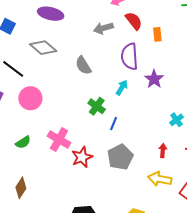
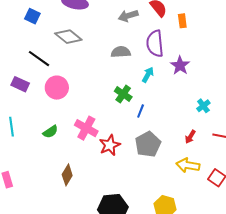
gray semicircle: (83, 65) -> (121, 52), moved, turned 120
red arrow: (163, 151) -> (190, 137), turned -152
brown diamond: (21, 188) -> (67, 175), moved

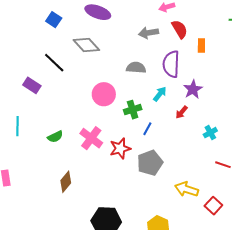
pink circle: (57, 88) -> (104, 94), moved
green cross: (123, 94) -> (133, 110), turned 30
red arrow: (190, 137) -> (182, 112), moved
red star: (110, 145) -> (120, 148), moved

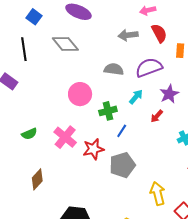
black line: (54, 63) -> (24, 49), moved, turned 35
purple semicircle: (171, 64) -> (149, 68), turned 64
yellow arrow: (187, 189) -> (158, 193), turned 55

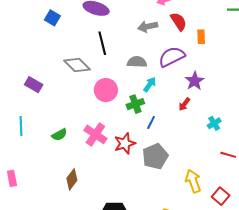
gray diamond: (65, 44) -> (77, 65), moved
black line: (24, 49) -> (102, 43), moved
cyan arrow: (136, 97) -> (150, 85), moved

